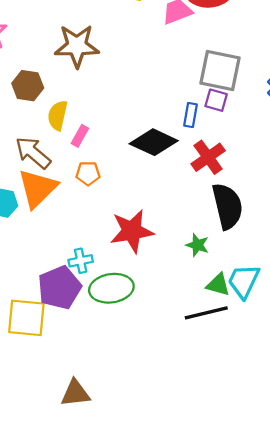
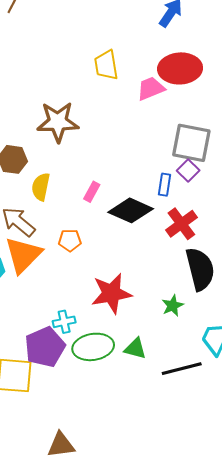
purple square: (216, 100) -> (188, 171), turned 30
pink rectangle: (80, 136) -> (92, 192), moved
green star: (197, 245) -> (173, 306), turned 30
green triangle: (218, 285) -> (135, 349), moved

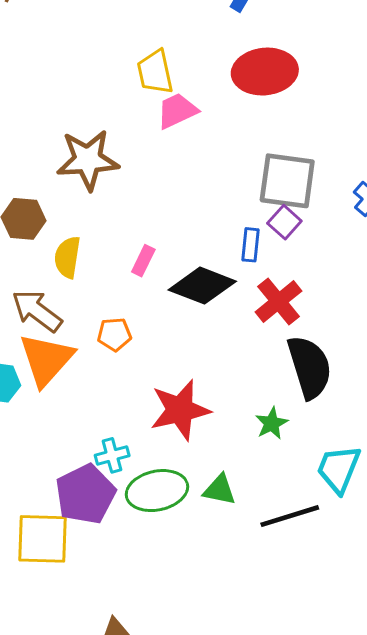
pink trapezoid: (151, 89) -> (177, 111), moved

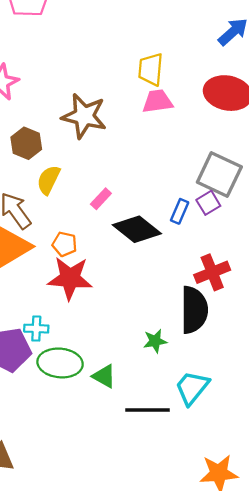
red cross: (279, 301) -> (212, 272), moved
red star: (180, 410) -> (70, 278), moved

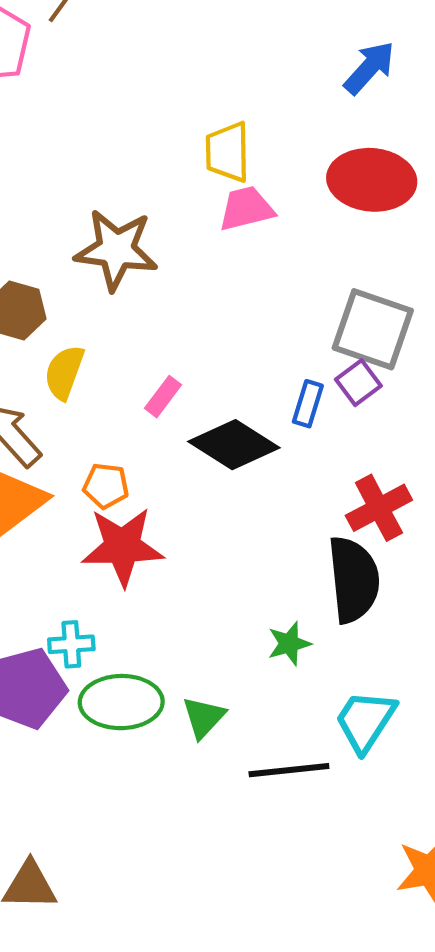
green triangle: (104, 376) -> (204, 717), turned 50

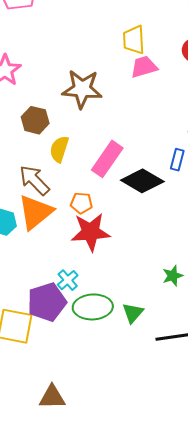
pink rectangle: (163, 397) -> (107, 159), size x1.8
cyan cross: (71, 644) -> (68, 280), turned -35

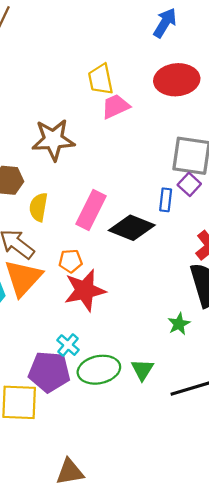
purple pentagon: (47, 302) -> (49, 372), turned 30

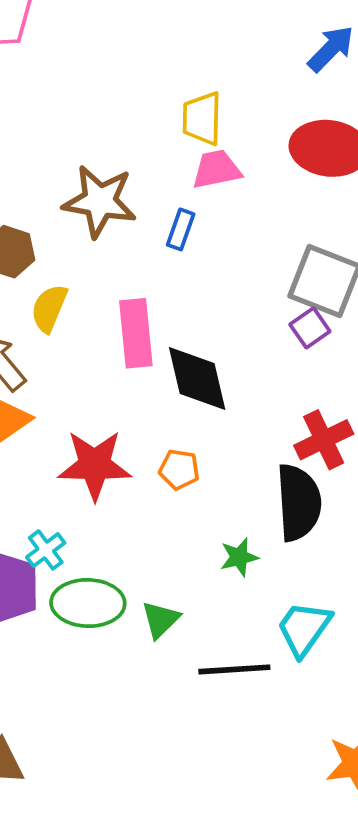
blue rectangle: (166, 200) -> (181, 229), moved
pink rectangle: (91, 210) -> (136, 333), turned -45
black diamond: (132, 228) -> (197, 378), turned 42
orange pentagon: (70, 261) -> (179, 470), moved

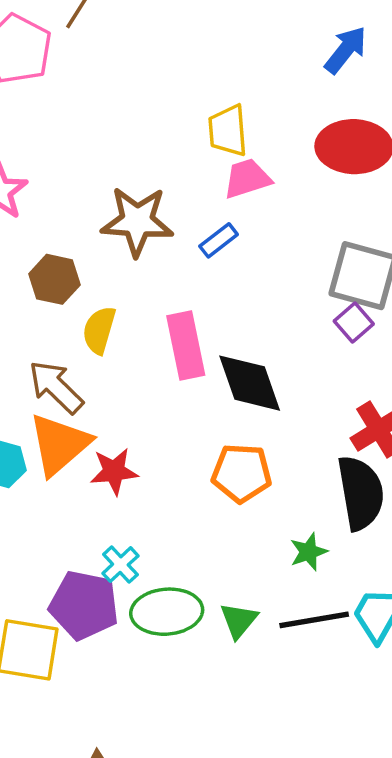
blue rectangle: (181, 229) -> (219, 240), turned 39
red star: (95, 465) -> (114, 471), moved, size x0.7
orange pentagon: (179, 470) -> (242, 473), size x1.5
black line: (234, 669) -> (314, 620), moved

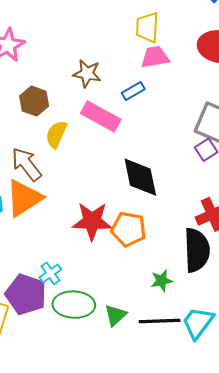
brown star: (137, 221) -> (87, 73), size x0.7
pink rectangle: (186, 345) -> (101, 116), moved, turned -57
red star: (114, 471) -> (92, 221), moved, size x1.4

